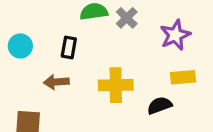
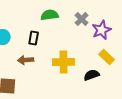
gray cross: (127, 18) -> (82, 19), moved
yellow rectangle: (183, 77) -> (107, 57), turned 49

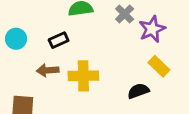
black rectangle: (34, 38) -> (59, 40), turned 56
yellow cross: (64, 62) -> (83, 76), moved

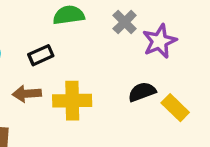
yellow rectangle: (159, 66) -> (175, 108), moved
black semicircle: (138, 91) -> (142, 92), moved

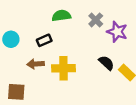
purple star: (160, 41) -> (117, 32), turned -30
black semicircle: (142, 92) -> (106, 63), turned 63

